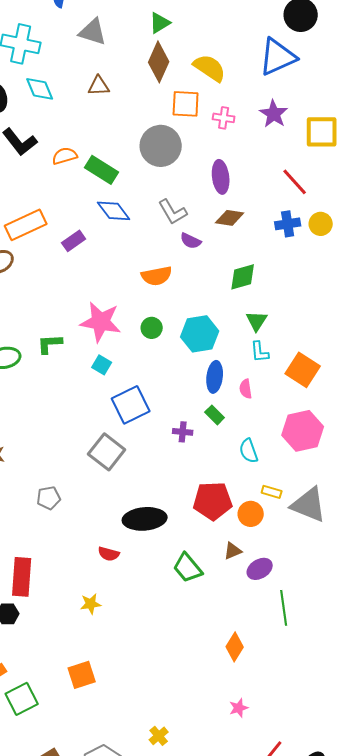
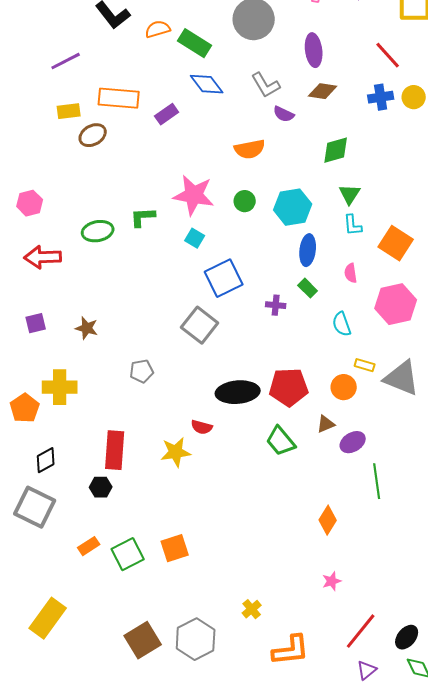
orange rectangle: (26, 225) -> (119, 98), turned 30
pink semicircle: (246, 389) -> (351, 273), moved
red pentagon: (213, 501) -> (289, 387), moved
yellow star: (91, 604) -> (176, 452), moved, size x1.4
green square: (22, 699) -> (128, 554), moved

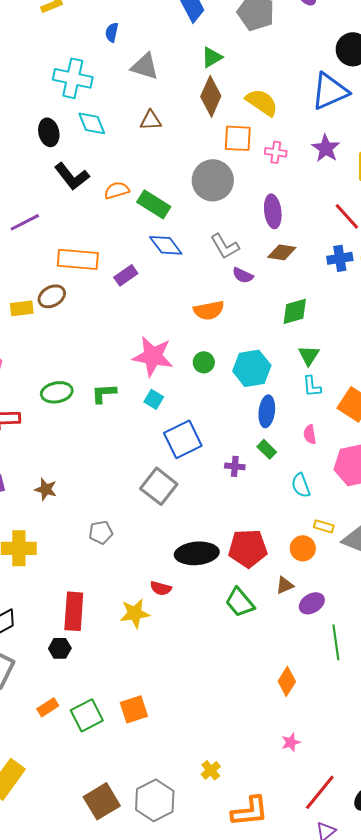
yellow rectangle: (69, 111) -> (22, 308), moved
green L-shape: (143, 217) -> (104, 393), moved

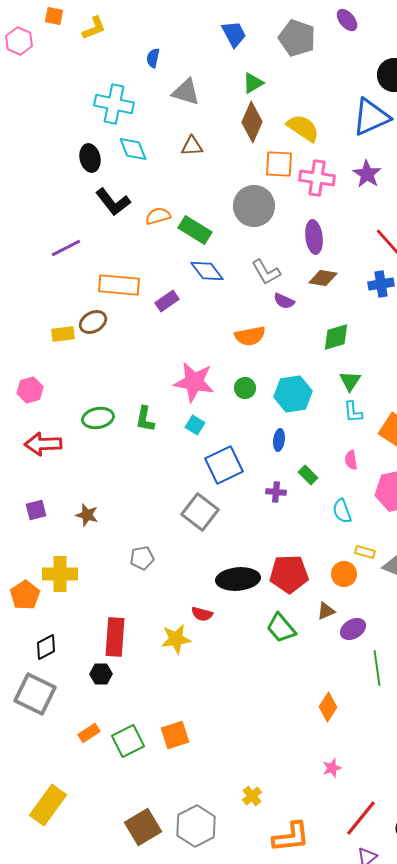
pink cross: (276, 152) -> (317, 178), size x1.6
green L-shape: (104, 393) -> (145, 419), turned -76
blue ellipse: (267, 411) -> (279, 440), moved, size x0.7

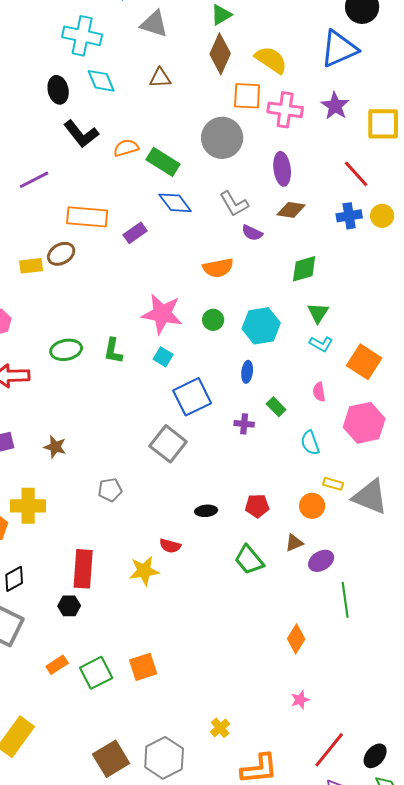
cyan L-shape: (353, 412) -> (321, 344), turned -55
red pentagon: (289, 574) -> (257, 506), size x0.6
black ellipse: (238, 579) -> (206, 511), size x0.5

